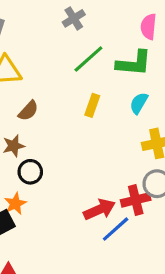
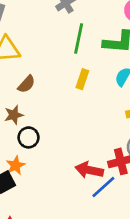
green line: (88, 59) -> (79, 39), turned -36
red arrow: (99, 209) -> (89, 170), turned -144

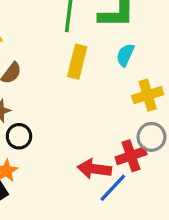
yellow rectangle: (82, 79) -> (77, 62), size x1.4

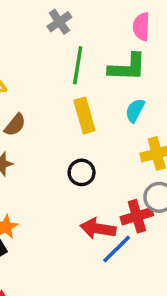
yellow rectangle: (77, 62) -> (84, 116), turned -32
black circle: (19, 136) -> (82, 172), moved

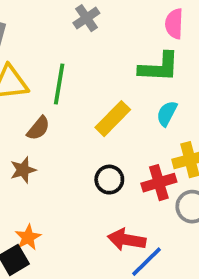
green line: (78, 65) -> (59, 84), moved
yellow rectangle: (84, 116) -> (113, 119), turned 60
red cross: (137, 216) -> (159, 183), moved

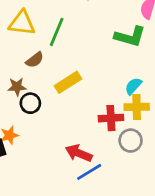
cyan semicircle: (167, 113) -> (133, 86), moved
yellow rectangle: (113, 119) -> (68, 82), moved
black circle: (109, 180) -> (30, 103), moved

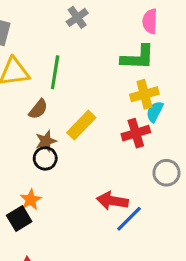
brown star: (17, 87) -> (46, 141), moved
yellow cross: (137, 107) -> (144, 94), moved
red cross: (111, 118) -> (136, 133), moved

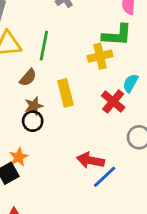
yellow cross: (144, 94) -> (100, 56), moved
yellow rectangle: (81, 125) -> (65, 93), turned -60
red cross: (136, 133) -> (113, 102), turned -35

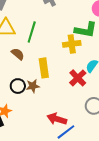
brown semicircle: (28, 78) -> (18, 54), turned -96
brown star: (34, 106) -> (33, 86), moved

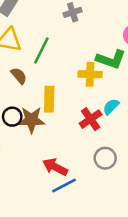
brown star: (33, 86) -> (31, 120), size x1.5

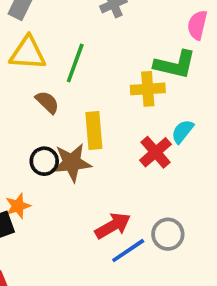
gray circle: (105, 158) -> (168, 234), moved
red arrow: (55, 167) -> (113, 226), turned 130

